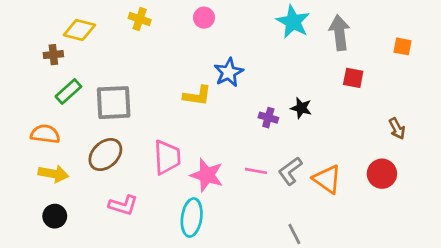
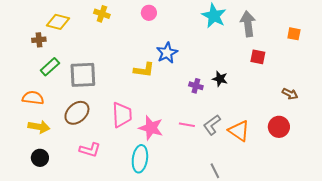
brown arrow: (397, 129) -> (290, 94), turned -35

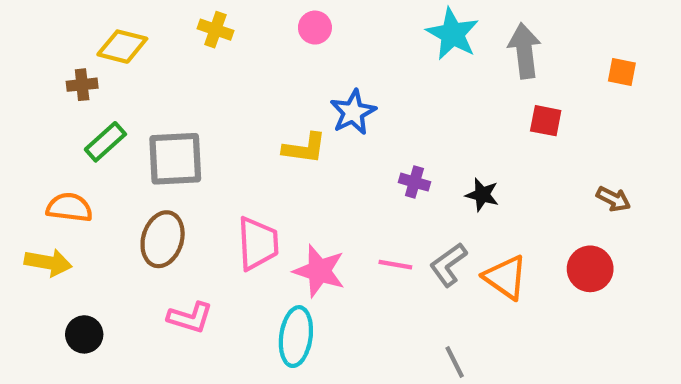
black star: (220, 79) -> (482, 195), moved
brown ellipse: (77, 113) -> (163, 239), turned -30
yellow arrow: (39, 127) -> (48, 262), moved

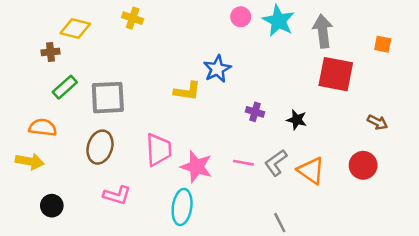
pink circle: (315, 28) -> (241, 17), moved
red square: (546, 121) -> (336, 74), size x1.8

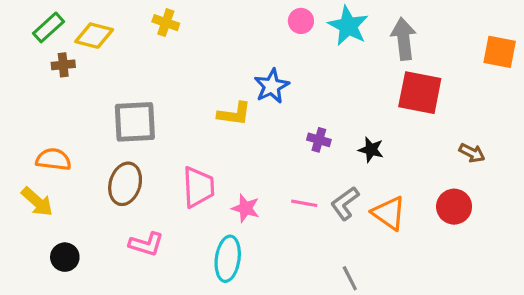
orange square: (383, 44) -> (500, 52), moved, size x1.5
green rectangle: (65, 87) -> (49, 27), moved
yellow arrow: (30, 161) -> (37, 202), turned 32
pink star: (196, 167) -> (246, 208), size x0.7

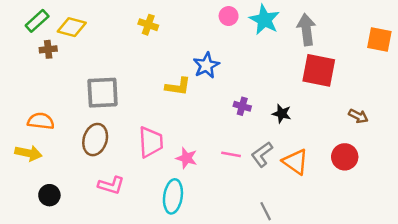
yellow cross: (166, 23) -> (148, 25), moved
yellow arrow: (37, 202) -> (28, 153), turned -30

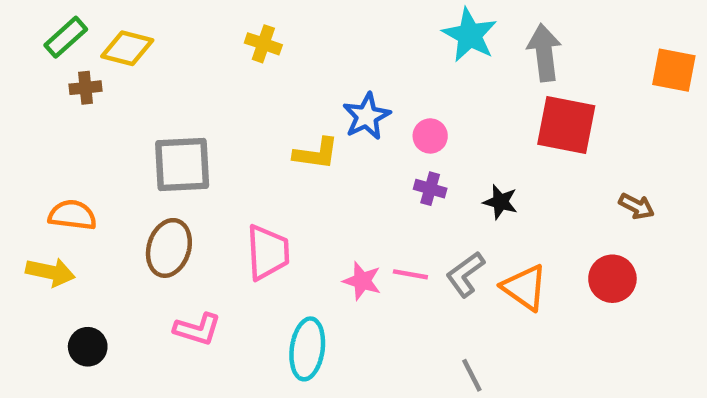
pink circle: (229, 16) -> (430, 136), moved
pink star: (187, 158) -> (362, 281), moved

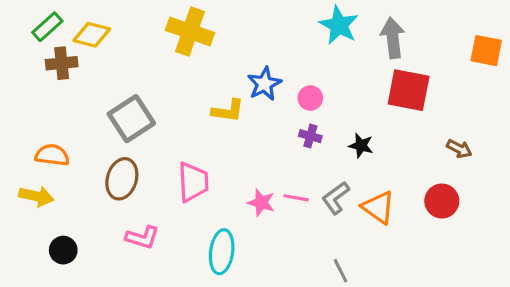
yellow cross: (263, 44) -> (190, 32), size x1.8
brown cross: (86, 88) -> (62, 63), size x1.4
gray square: (182, 165) -> (131, 119), turned -30

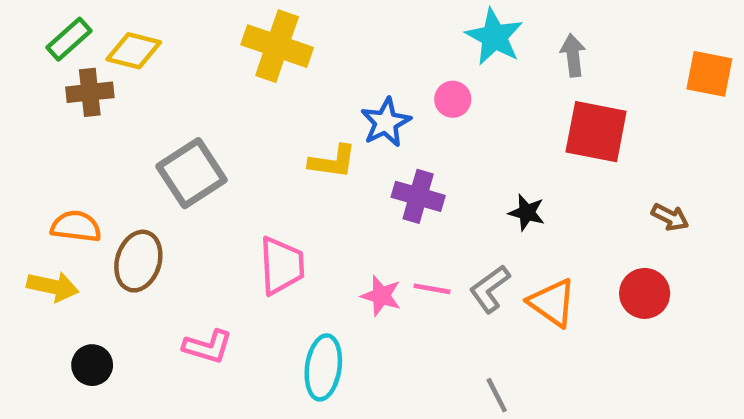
gray arrow: (393, 38) -> (573, 55), size x0.7
pink circle: (310, 98) -> (453, 99), moved
purple cross: (310, 136) -> (418, 196), moved, size x1.5
brown ellipse: (122, 179) -> (138, 261), moved

